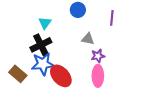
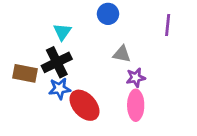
purple line: (112, 18) -> (168, 25), moved
blue star: (43, 64) -> (60, 89), size x0.7
brown rectangle: (18, 74) -> (25, 73), moved, turned -30

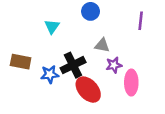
black cross: (57, 62) -> (73, 65), moved
red ellipse: (84, 105) -> (88, 90), moved
pink ellipse: (136, 105) -> (131, 83), moved

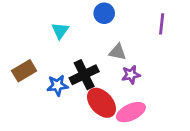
brown rectangle: (21, 62) -> (24, 71), turned -42
pink ellipse: (131, 83) -> (131, 112), moved, turned 65

